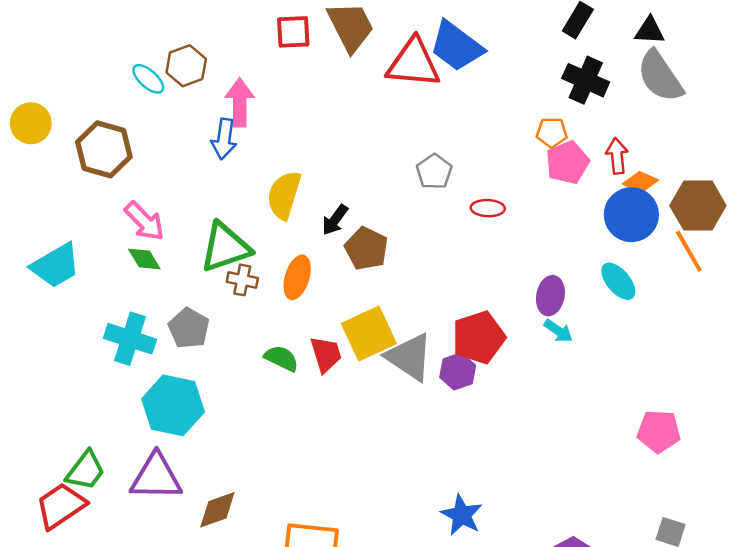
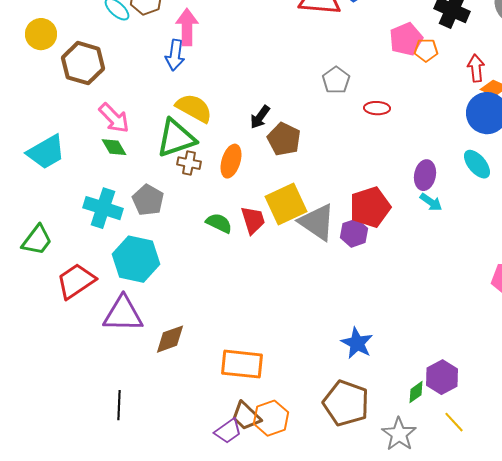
yellow circle: (31, 123) -> (41, 34), moved
pink pentagon: (567, 162) -> (406, 39), moved
yellow semicircle: (284, 195) -> (194, 108), moved, turned 102
green trapezoid: (86, 471) -> (37, 240), moved
red trapezoid: (61, 506) -> (76, 281), moved

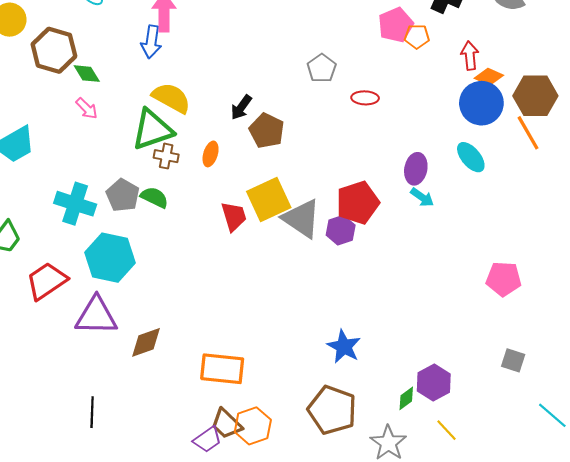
pink arrow: (114, 118) -> (87, 108), size x0.7
green diamond: (114, 147) -> (87, 74), moved
orange ellipse: (231, 161) -> (211, 154), size x0.7
green semicircle: (219, 223) -> (154, 197), moved

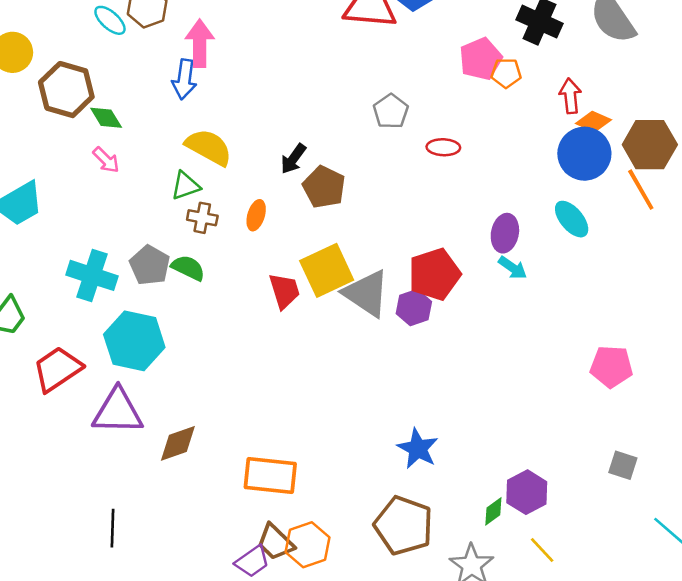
green triangle: (152, 130) -> (186, 186), size x0.6

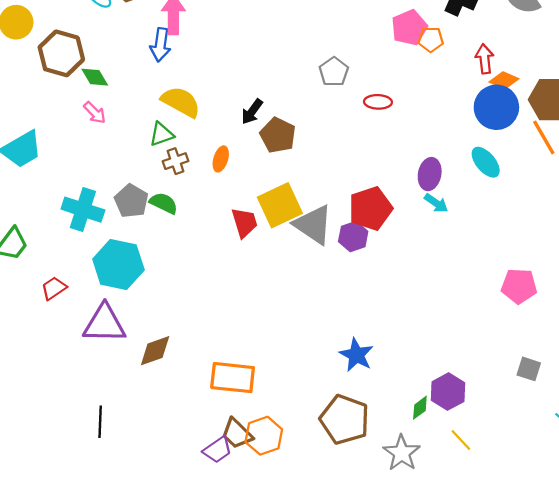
brown cross: (202, 218) -> (176, 161), turned -30
red trapezoid: (57, 369) -> (54, 288), size x0.6

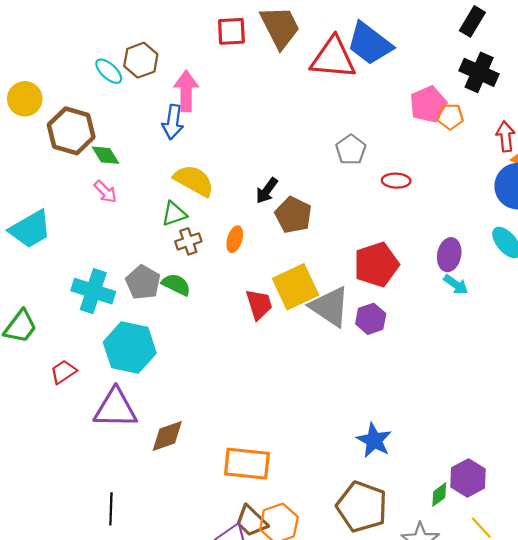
red pentagon: (370, 208) -> (376, 265), moved

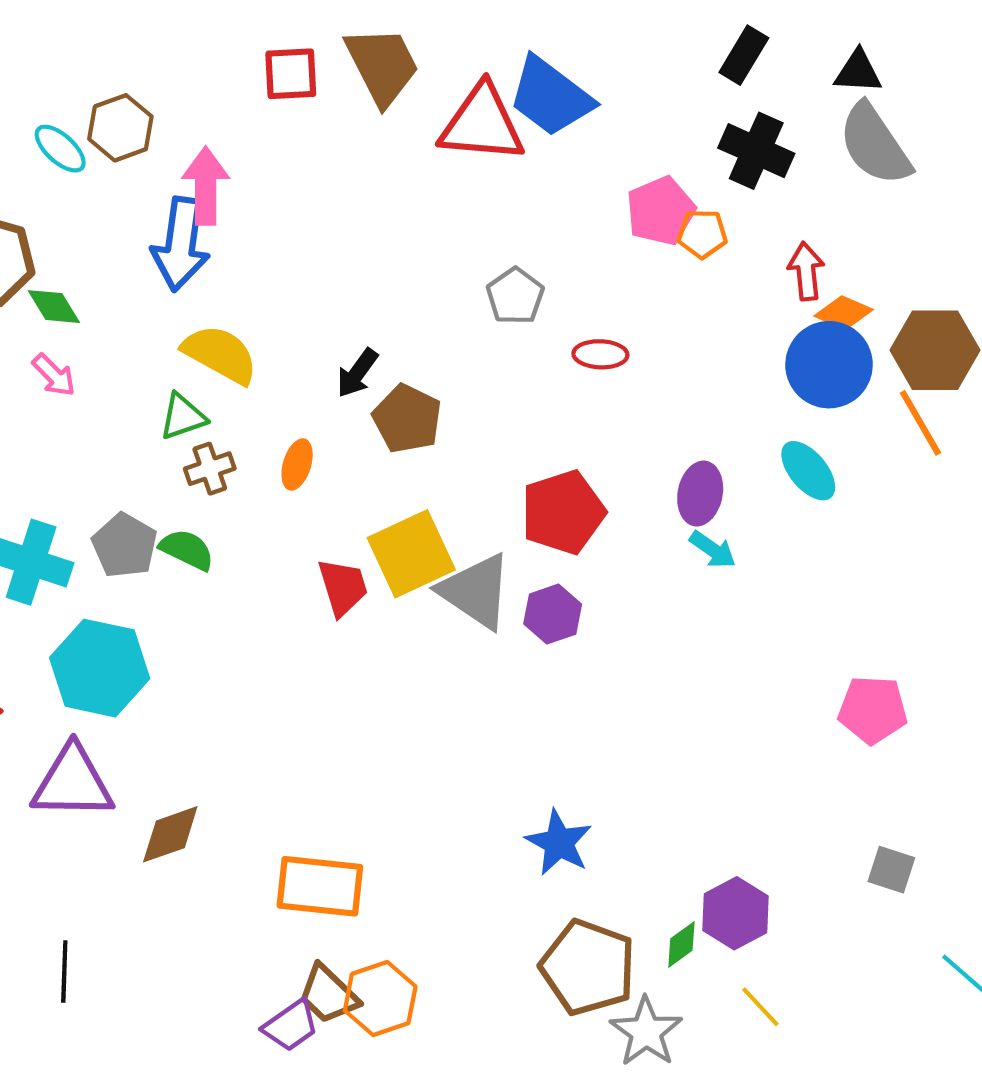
blue arrow: (173, 122) -> (181, 244), size x1.4
brown pentagon: (362, 507) -> (588, 967), moved

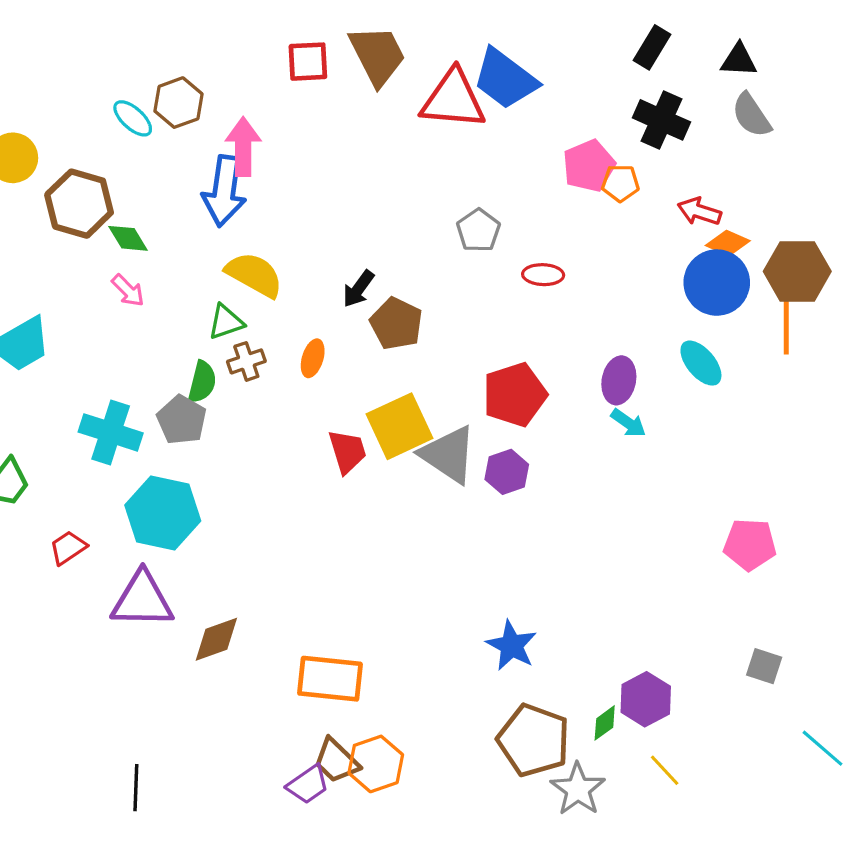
gray semicircle: (875, 144) -> (751, 115), size x0.7
red arrow: (806, 271) -> (699, 211), turned -66
orange line: (920, 423) -> (786, 327), turned 30
green semicircle: (187, 550) -> (202, 382), moved, turned 78
black line: (64, 971) -> (136, 788), moved

